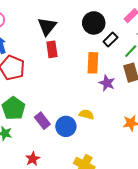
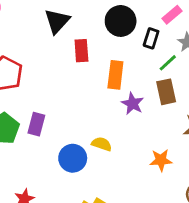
black rectangle: (110, 39) -> (151, 38), moved, turned -32
red rectangle: (52, 49) -> (81, 51), moved
purple rectangle: (42, 121) -> (36, 124), moved, turned 49

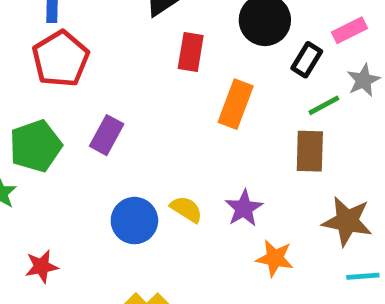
purple star: (133, 104) -> (244, 208), moved
purple rectangle: (36, 124) -> (107, 135), moved

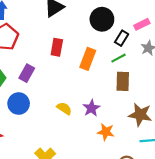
red rectangle: (191, 52) -> (57, 47), moved
green line: (324, 105) -> (119, 58), moved
blue circle: (134, 221) -> (19, 104), moved

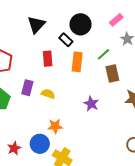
black rectangle: (122, 38) -> (66, 40), moved, turned -64
blue circle: (19, 104) -> (40, 144), moved
yellow semicircle: (64, 108) -> (48, 94), moved
orange star: (106, 132) -> (55, 126), moved

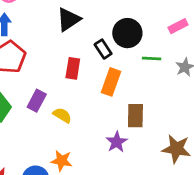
pink rectangle: (116, 20) -> (178, 26), moved
green line: (103, 54) -> (152, 58), moved, turned 32
brown rectangle: (112, 74) -> (135, 116), moved

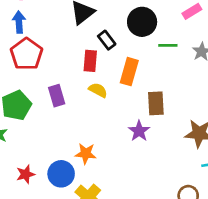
black rectangle: (103, 49) -> (107, 40), moved
purple rectangle: (37, 101) -> (57, 96), turned -40
yellow semicircle: (62, 115) -> (98, 90), moved

